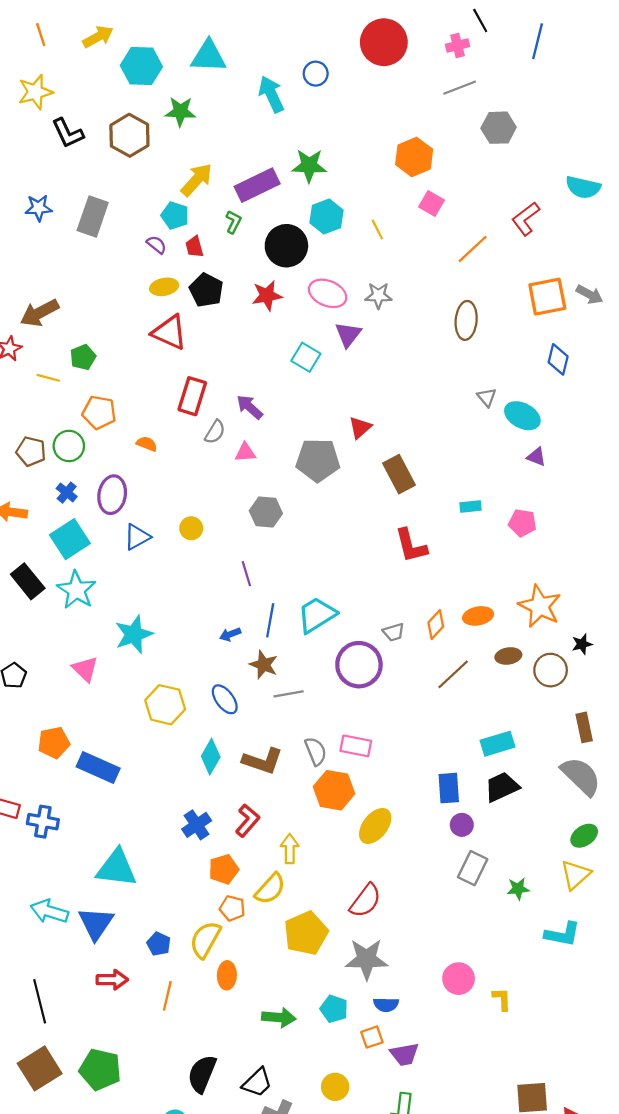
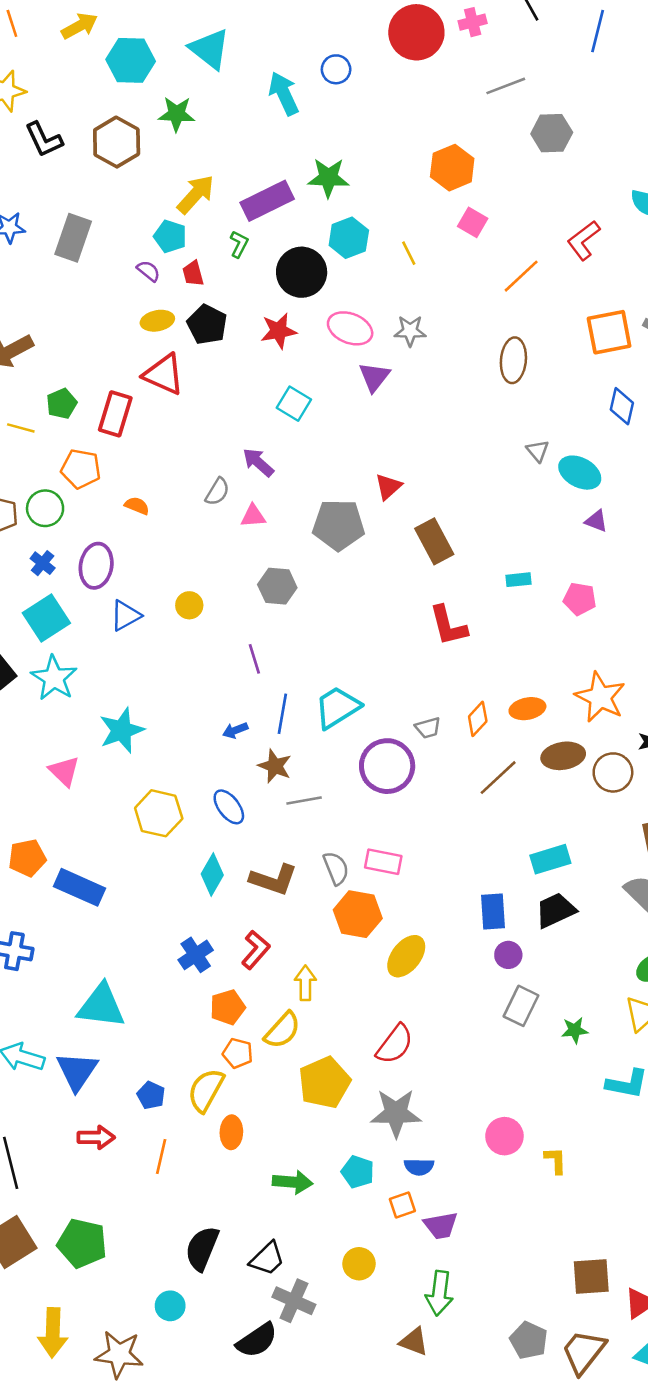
pink cross: (457, 45) -> (473, 22), moved
cyan triangle: (208, 56) -> (210, 49), turned 36
cyan square: (306, 357) -> (294, 404), moved
red rectangle: (192, 396) -> (115, 414), moved
brown ellipse: (508, 656) -> (563, 756), size x1.4

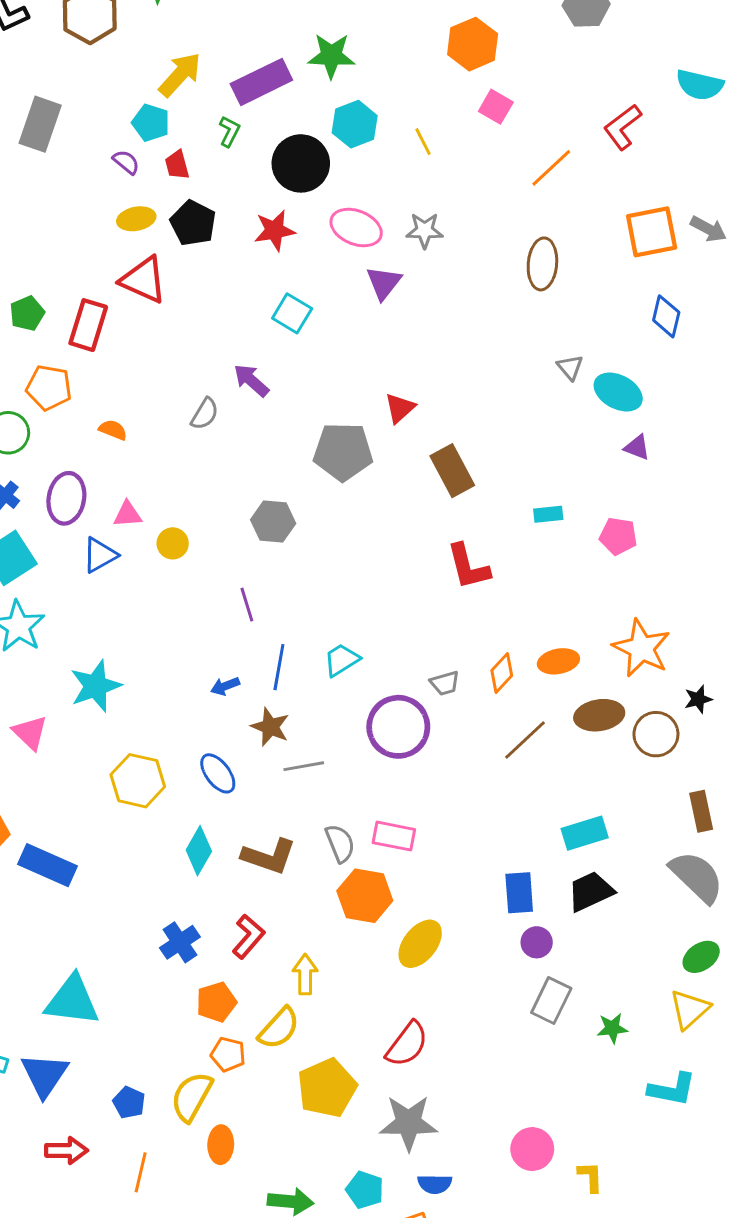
pink triangle: (253, 516) -> (128, 514), moved
cyan trapezoid: (337, 707) -> (342, 660), size x0.7

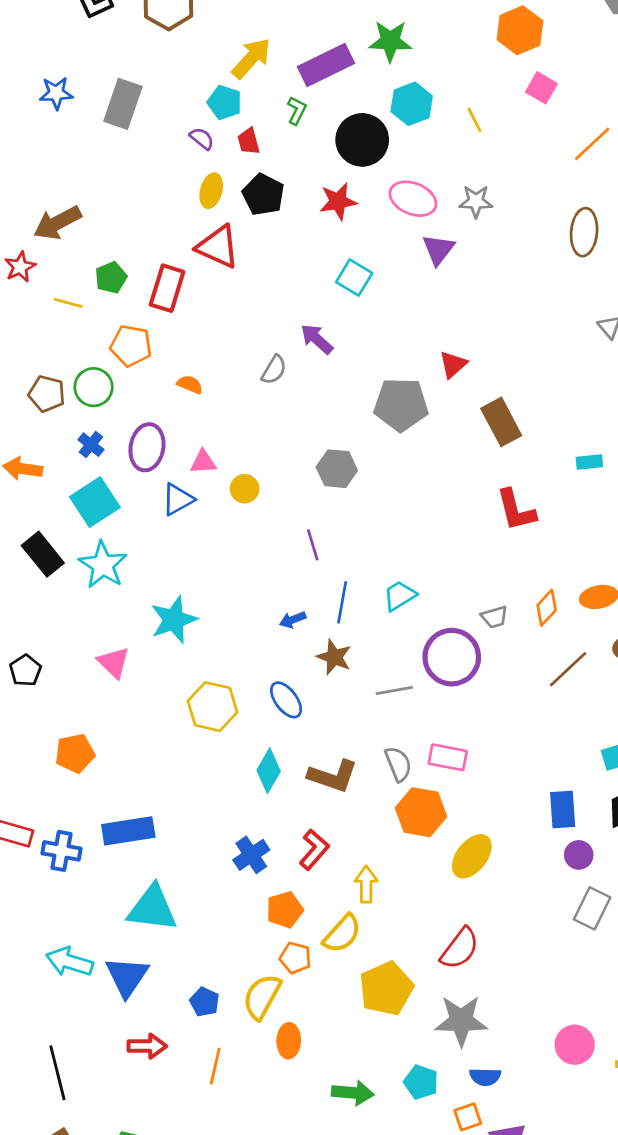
yellow ellipse: (136, 219) -> (211, 191), turned -64
gray line: (304, 766) -> (394, 691), moved
blue rectangle: (47, 865) -> (128, 831), moved, turned -33

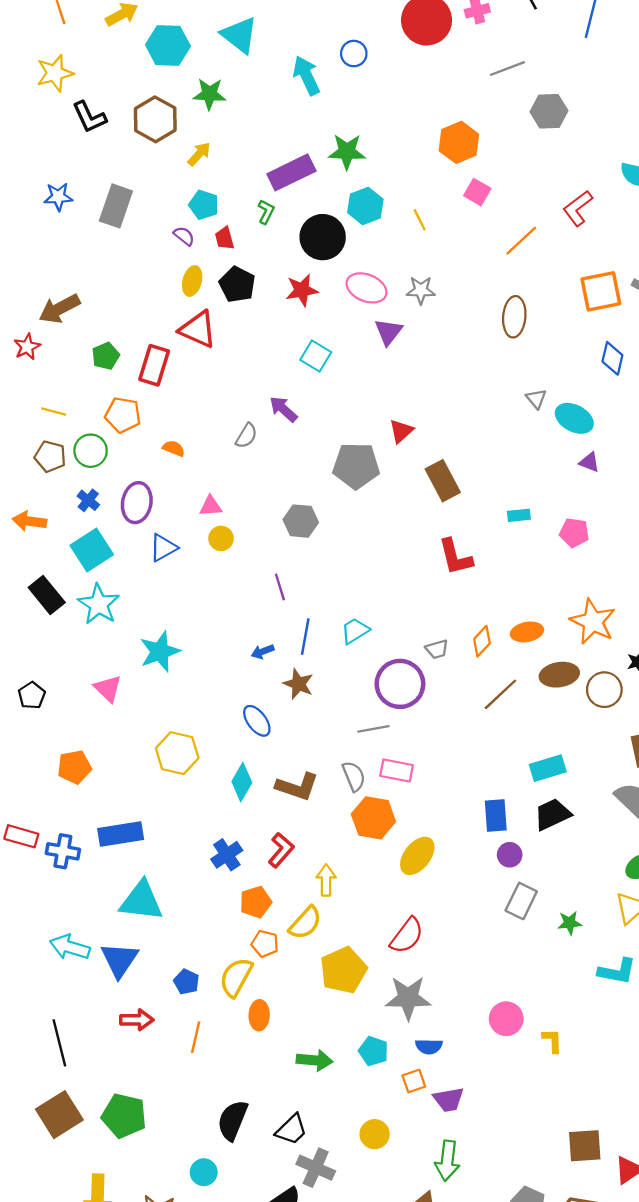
yellow arrow: (251, 58) -> (199, 154), moved, size x0.7
yellow line: (68, 303) -> (54, 411), moved
pink triangle: (203, 462) -> (211, 506), moved
gray line: (394, 691) -> (373, 729), moved
yellow hexagon: (213, 707) -> (177, 753), moved

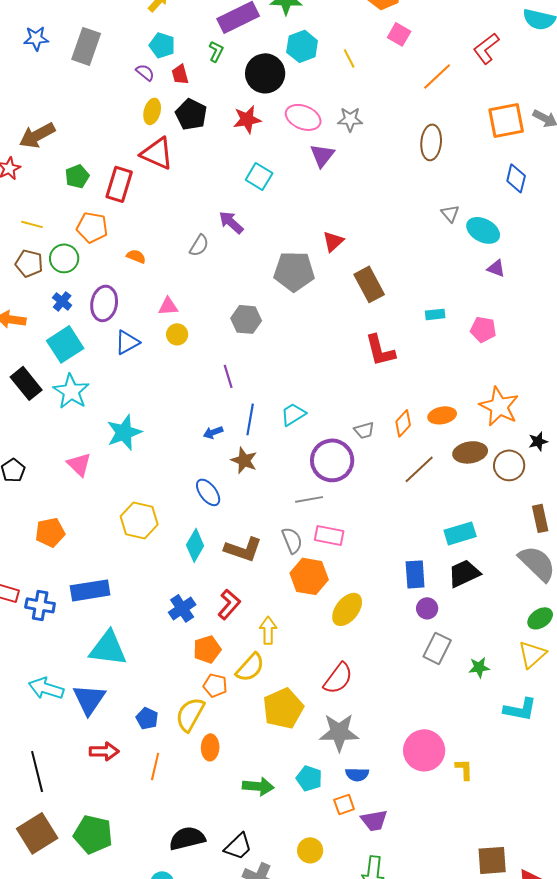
pink circle: (506, 1019) -> (424, 750), size x1.4
black semicircle: (233, 1120) -> (187, 838), turned 54

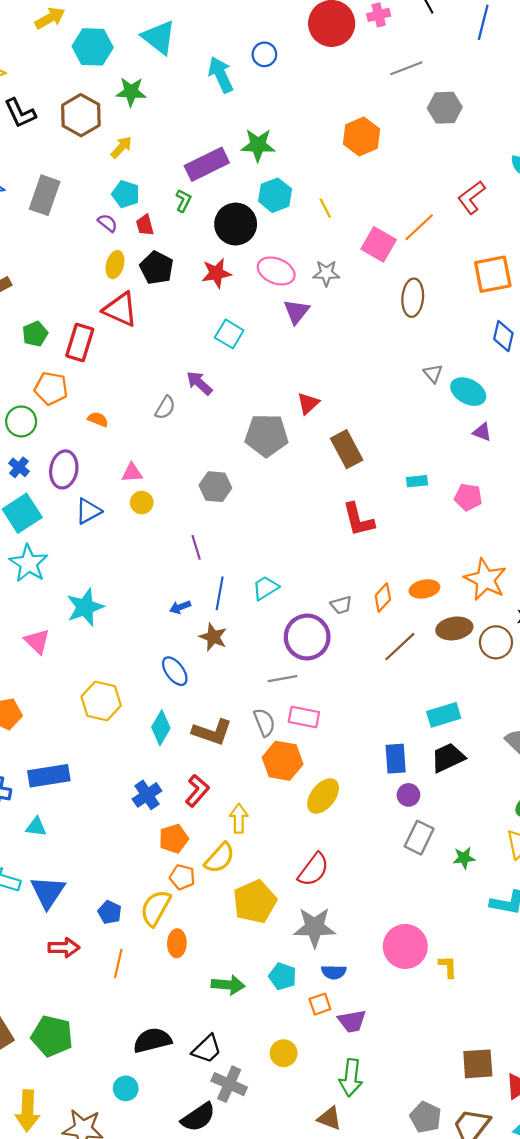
pink square: (399, 34) -> (379, 244), moved, size x1.4
cyan triangle: (108, 648) -> (36, 827), moved, size x0.5

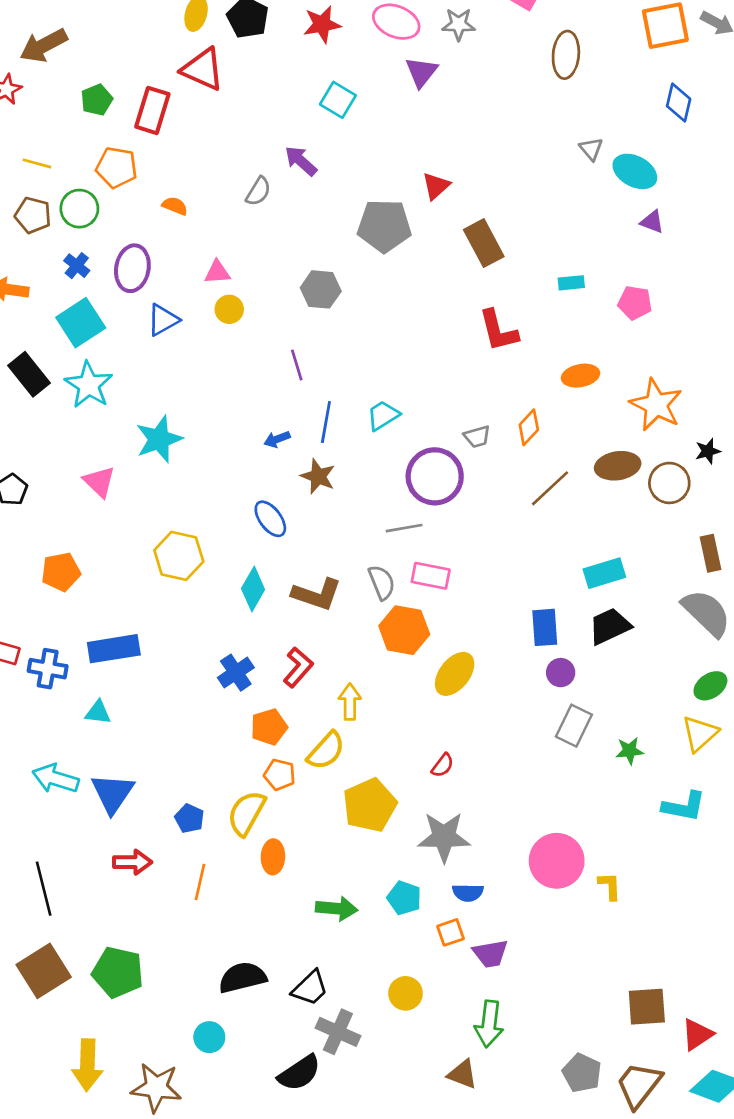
orange ellipse: (424, 589) -> (581, 376), moved
red semicircle: (313, 870) -> (443, 765), size x0.6

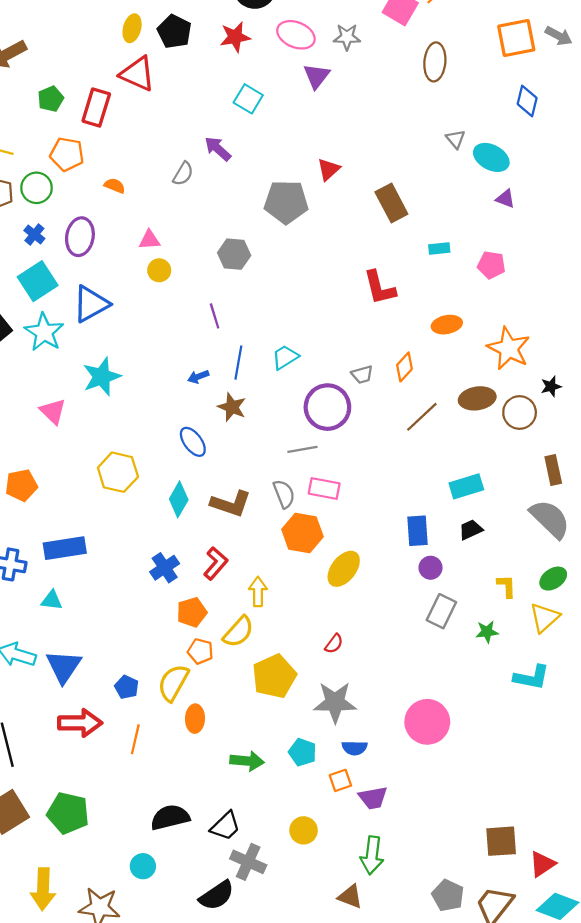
brown rectangle: (484, 243) -> (391, 203), moved
blue triangle: (163, 320) -> (91, 304), moved, size x1.4
black trapezoid: (610, 626) -> (471, 530), size x0.7
red arrow: (132, 862) -> (80, 723), size x1.4
yellow L-shape: (610, 886) -> (507, 586), moved

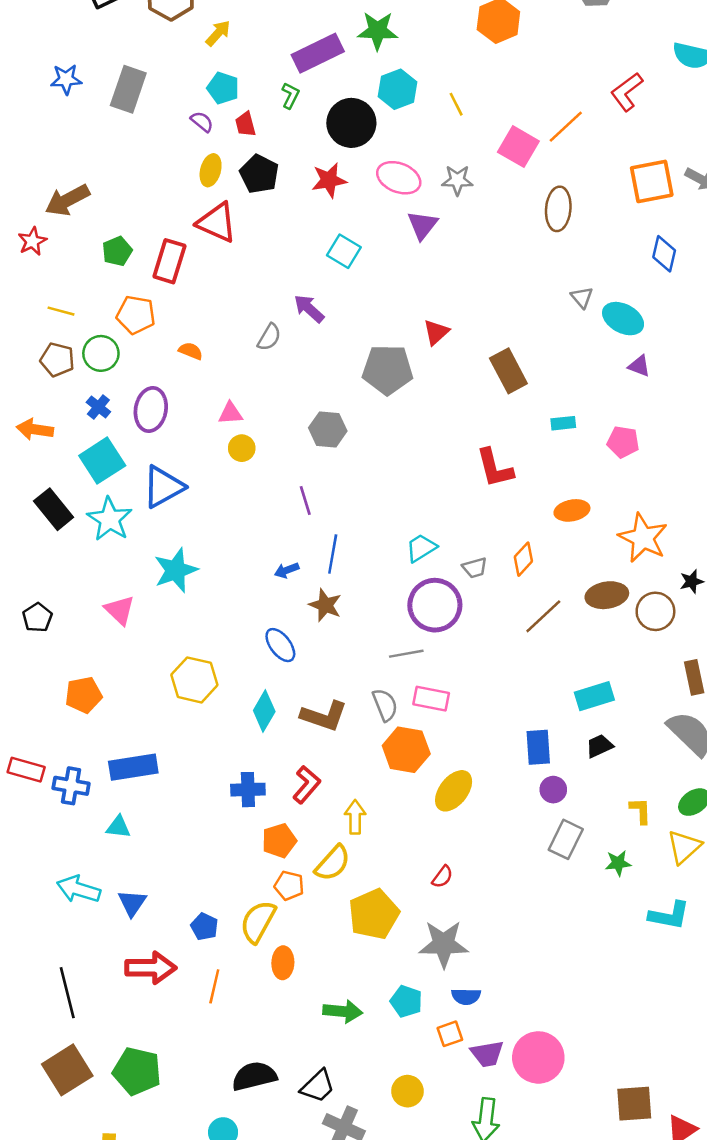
cyan trapezoid: (285, 357) -> (421, 548), moved
blue cross: (165, 568) -> (248, 790), turned 32
blue triangle: (64, 666) -> (132, 903), size x0.7
pink circle: (427, 722) -> (538, 1057), moved

